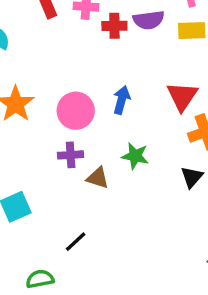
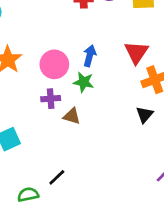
green star: (135, 156) -> (84, 82), moved
black line: (76, 242) -> (57, 177), moved

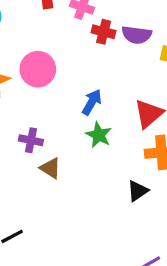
pink circle: (54, 64) -> (38, 69), moved
green star: (84, 82) -> (99, 135), moved

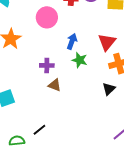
pink circle: (38, 69) -> (47, 17), moved
purple cross: (31, 140) -> (47, 65), moved

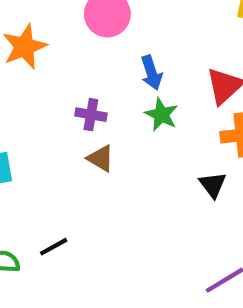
blue arrow: (72, 41) -> (152, 73), turned 133
black triangle: (109, 89) -> (213, 185), turned -32

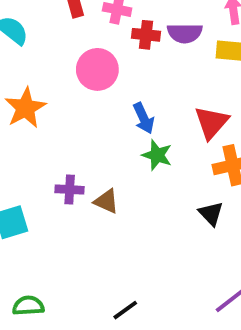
purple cross: (91, 115) -> (70, 190), moved
black line: (54, 247) -> (125, 310), moved

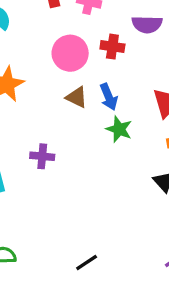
red cross: (146, 35) -> (112, 47), moved
brown triangle: (106, 201) -> (77, 97), moved

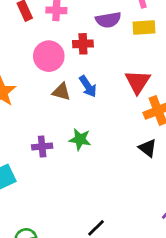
green star: (119, 129) -> (80, 139), moved

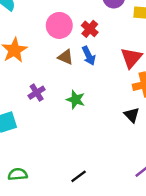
red cross: (83, 44) -> (90, 29), moved, turned 35
purple cross: (42, 147) -> (37, 93), moved, turned -35

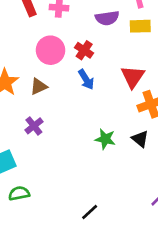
brown triangle: (66, 57) -> (39, 86), moved, turned -42
green star: (76, 100) -> (105, 139), moved
green semicircle: (18, 174) -> (19, 193), moved

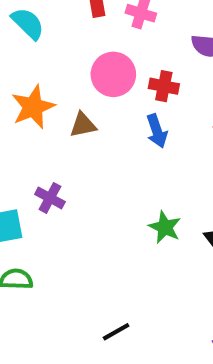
red cross: (84, 50) -> (164, 86), turned -36
purple cross: (34, 126) -> (50, 198), moved, turned -36

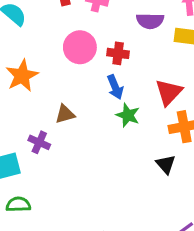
brown triangle: (83, 125) -> (65, 114), moved
green star: (165, 227) -> (128, 115), moved

